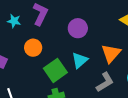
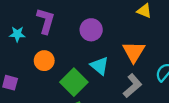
cyan triangle: (80, 60) -> (100, 66), turned -30

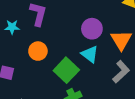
purple circle: (91, 30) -> (92, 29), moved

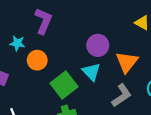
cyan star: (12, 27) -> (17, 43), moved

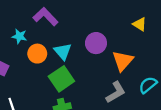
purple L-shape: (43, 21) -> (46, 17), turned -70
cyan triangle: (91, 72) -> (63, 51), moved

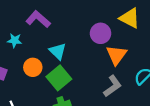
yellow triangle: (140, 24) -> (130, 18), size x1.5
purple circle: (96, 43) -> (101, 33), moved
orange circle: (37, 54) -> (33, 67), moved

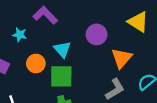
purple circle: (101, 33) -> (97, 34), moved
green square: (59, 78) -> (61, 76), turned 35

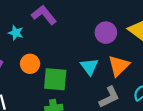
purple circle: (97, 34) -> (106, 33), moved
cyan triangle: (62, 49) -> (89, 67), moved

